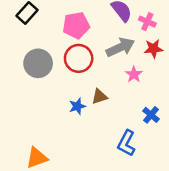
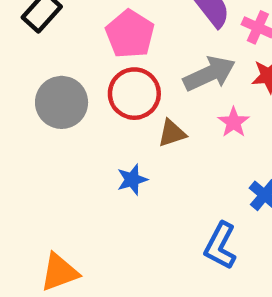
pink pentagon: (76, 25) -> (130, 34), turned -30
brown triangle: (99, 96) -> (172, 133), moved

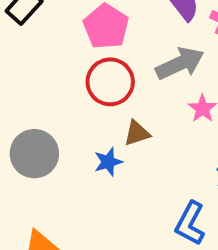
gray circle: (62, 102) -> (34, 154), moved
brown triangle: (172, 133) -> (137, 133), moved

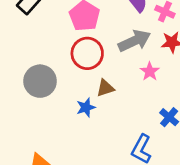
gray circle: (34, 154) -> (40, 81), moved

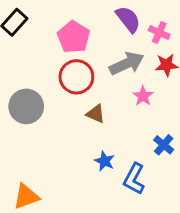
brown triangle: (105, 88) -> (96, 114), turned 42
blue star: (86, 107) -> (105, 161), moved, turned -30

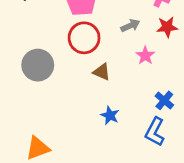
gray arrow: (127, 64) -> (130, 26), size x0.6
blue L-shape: (134, 179) -> (155, 132), moved

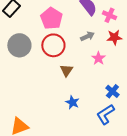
gray circle: (38, 65) -> (19, 45), moved
brown triangle: (102, 72) -> (66, 70), turned 40
blue L-shape: (155, 132) -> (105, 114), turned 30

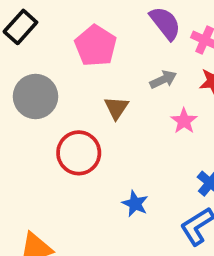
red circle: (53, 45) -> (79, 153), moved
brown triangle: (66, 70) -> (116, 108), moved

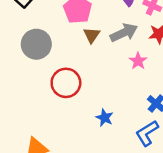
gray arrow: (163, 80) -> (124, 33), size x1.5
brown triangle: (116, 108) -> (92, 35), moved

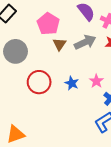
pink star: (138, 61) -> (96, 81), moved
blue star: (105, 118) -> (72, 83), moved

